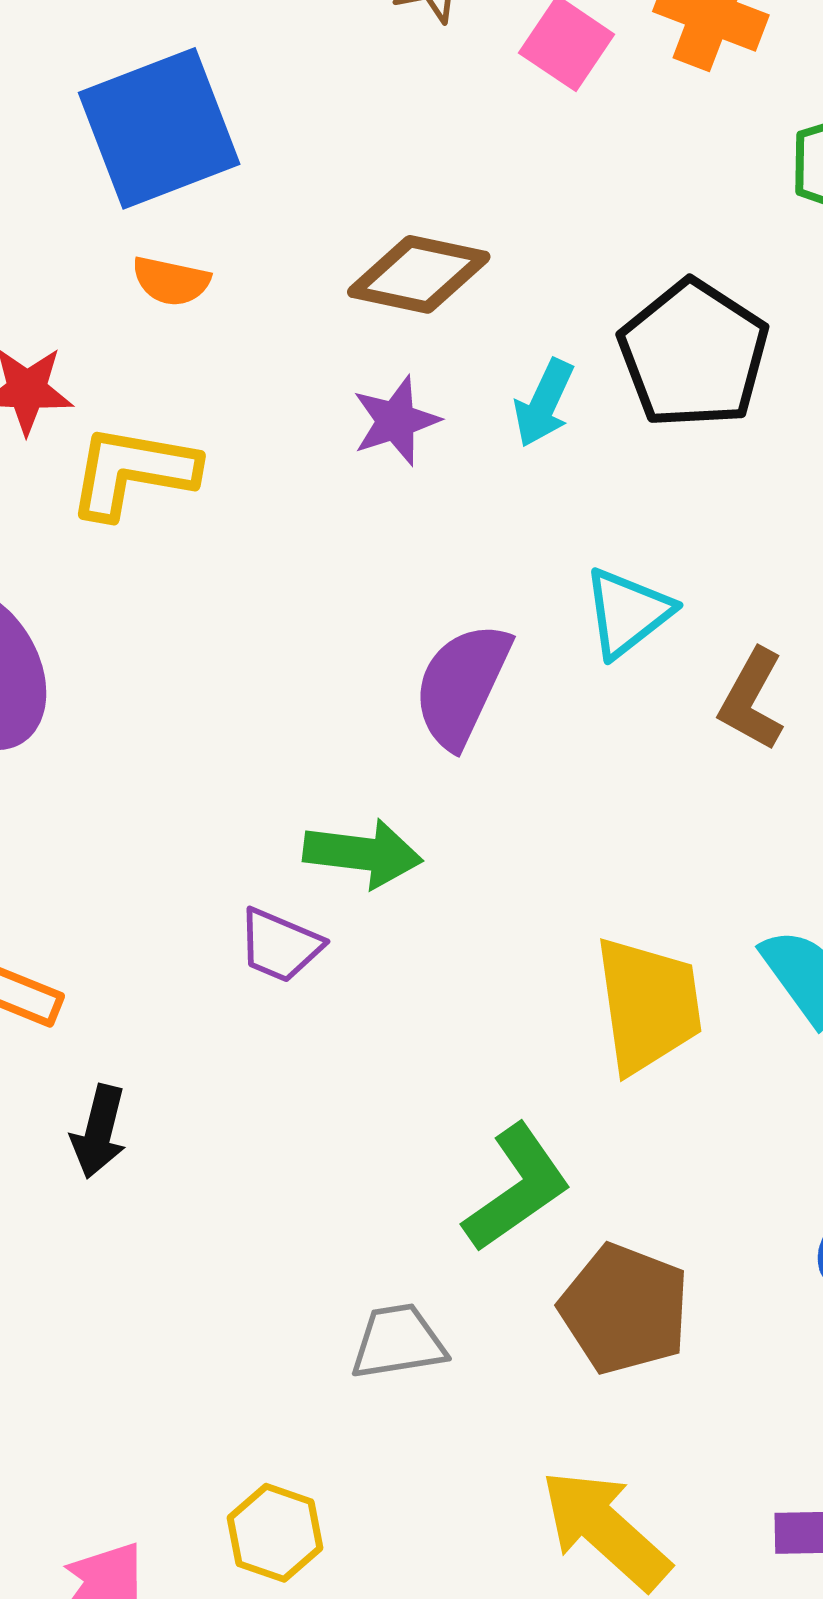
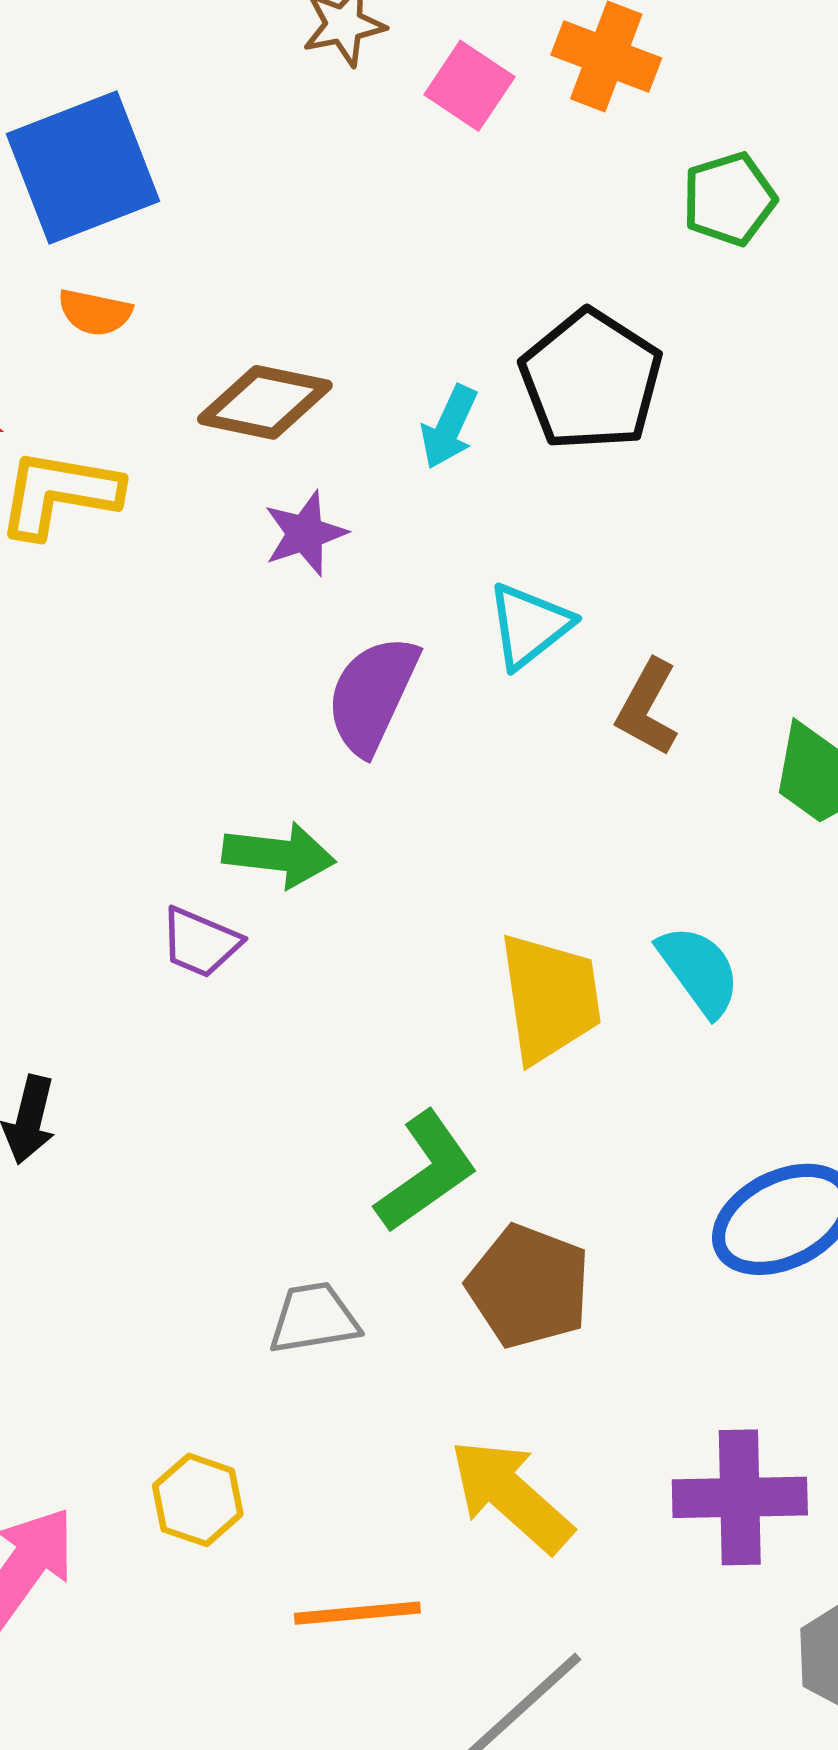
brown diamond: (419, 274) -> (265, 402), moved
purple star: (396, 421) -> (305, 533), moved

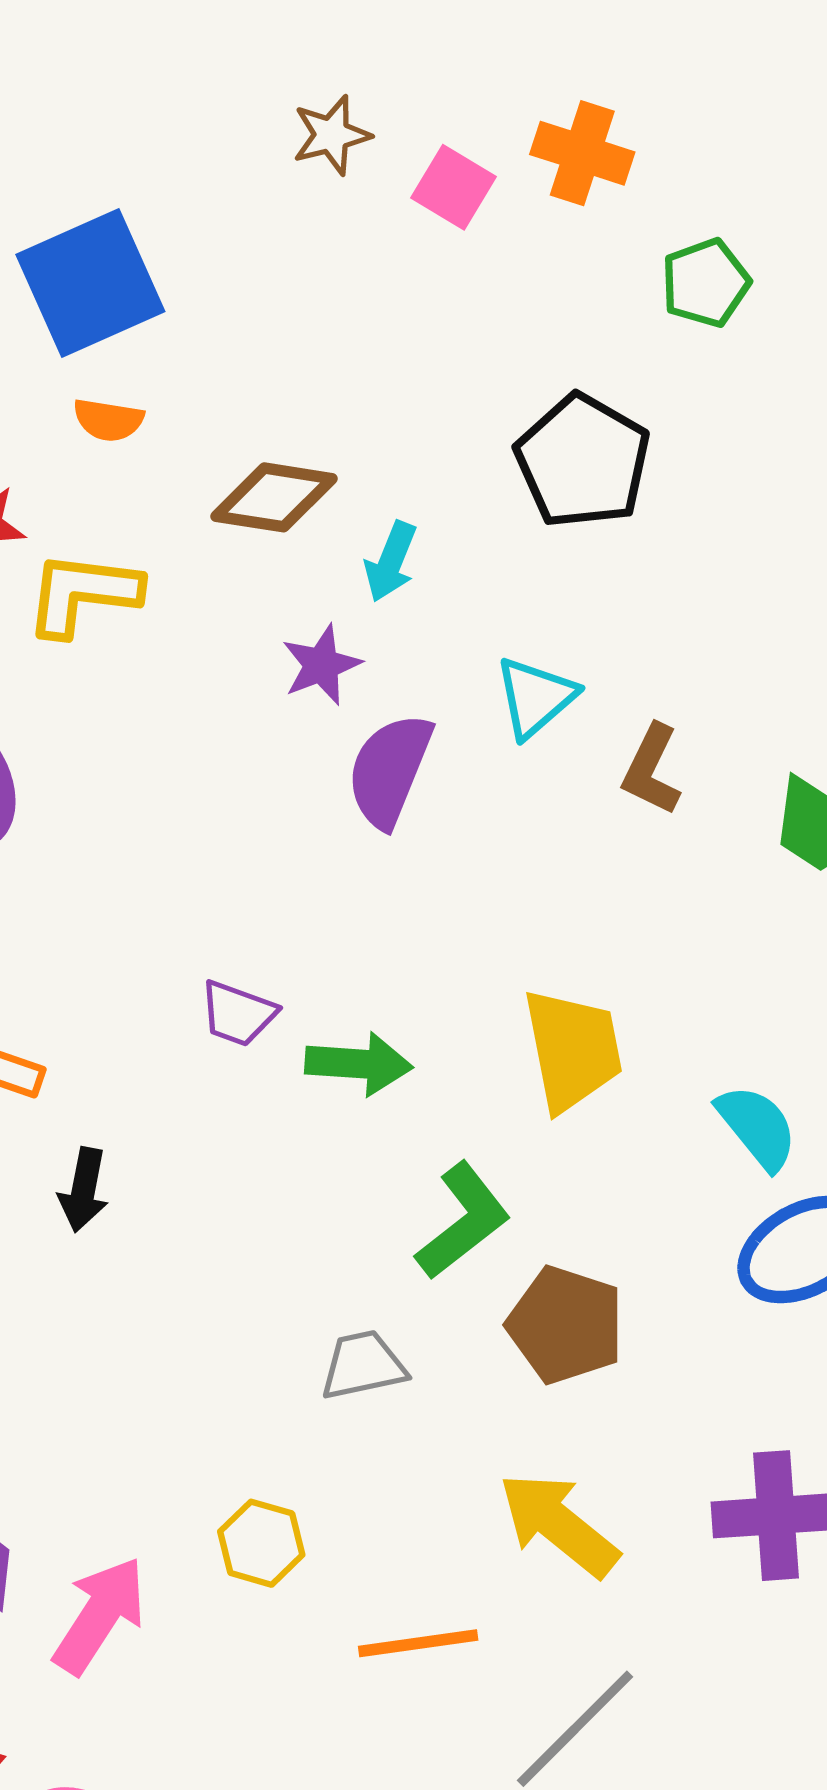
cyan arrow: (449, 427) -> (391, 562), moved
purple star: (305, 533) -> (321, 665), moved
green arrow: (279, 855) -> (359, 1064), moved
cyan semicircle: (699, 970) -> (757, 1127), moved

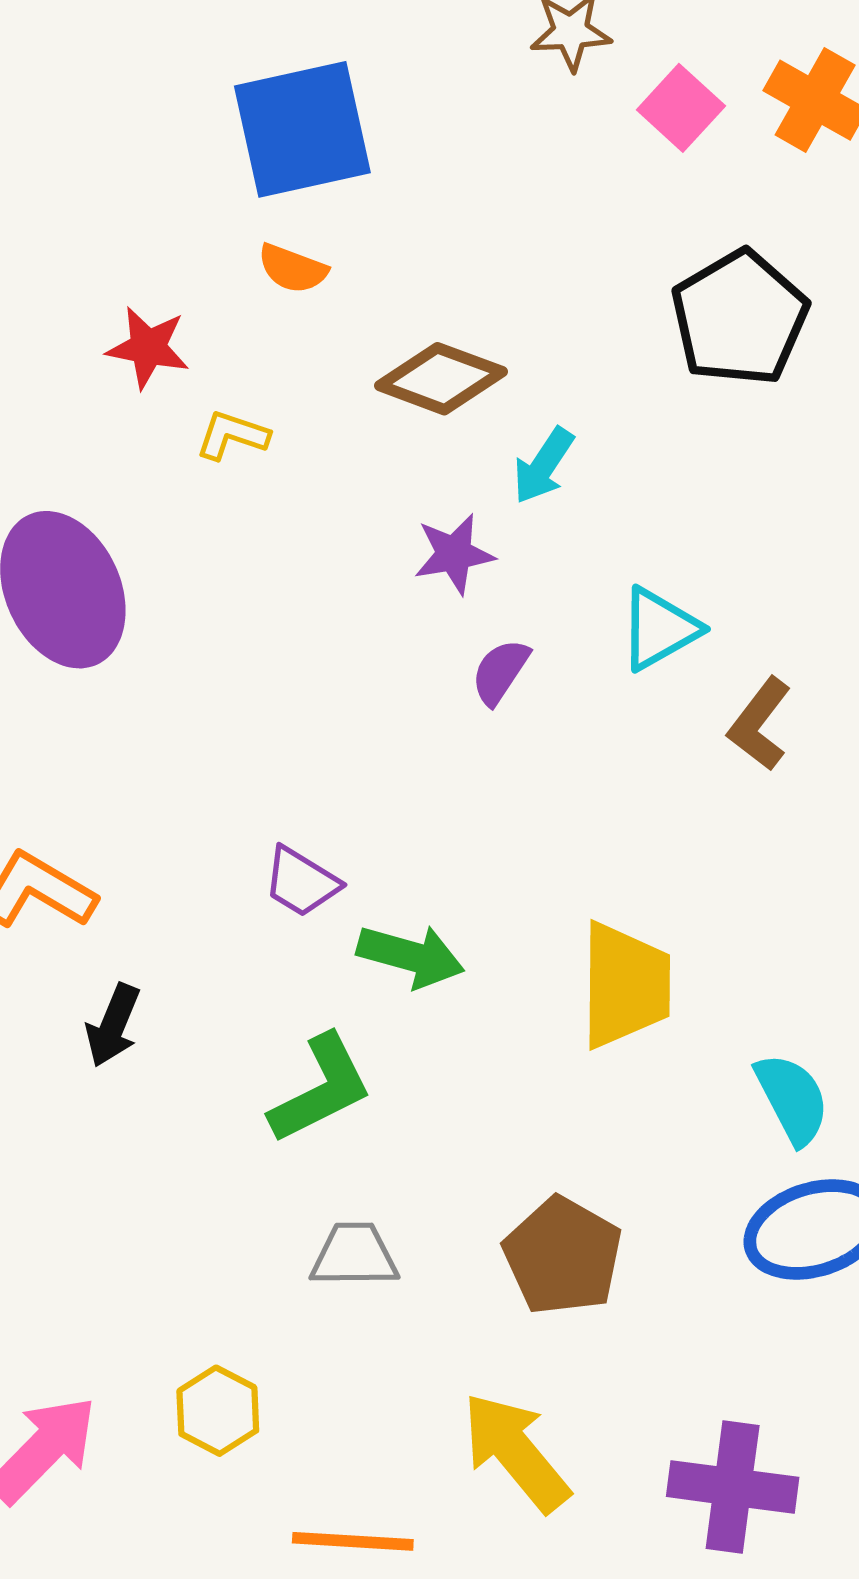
black pentagon: (583, 461) -> (740, 318), moved
yellow L-shape: (83, 594) -> (232, 435), size x0.6
purple semicircle: (390, 770) -> (500, 672), size x0.6
green L-shape: (463, 1221) -> (321, 1089), moved

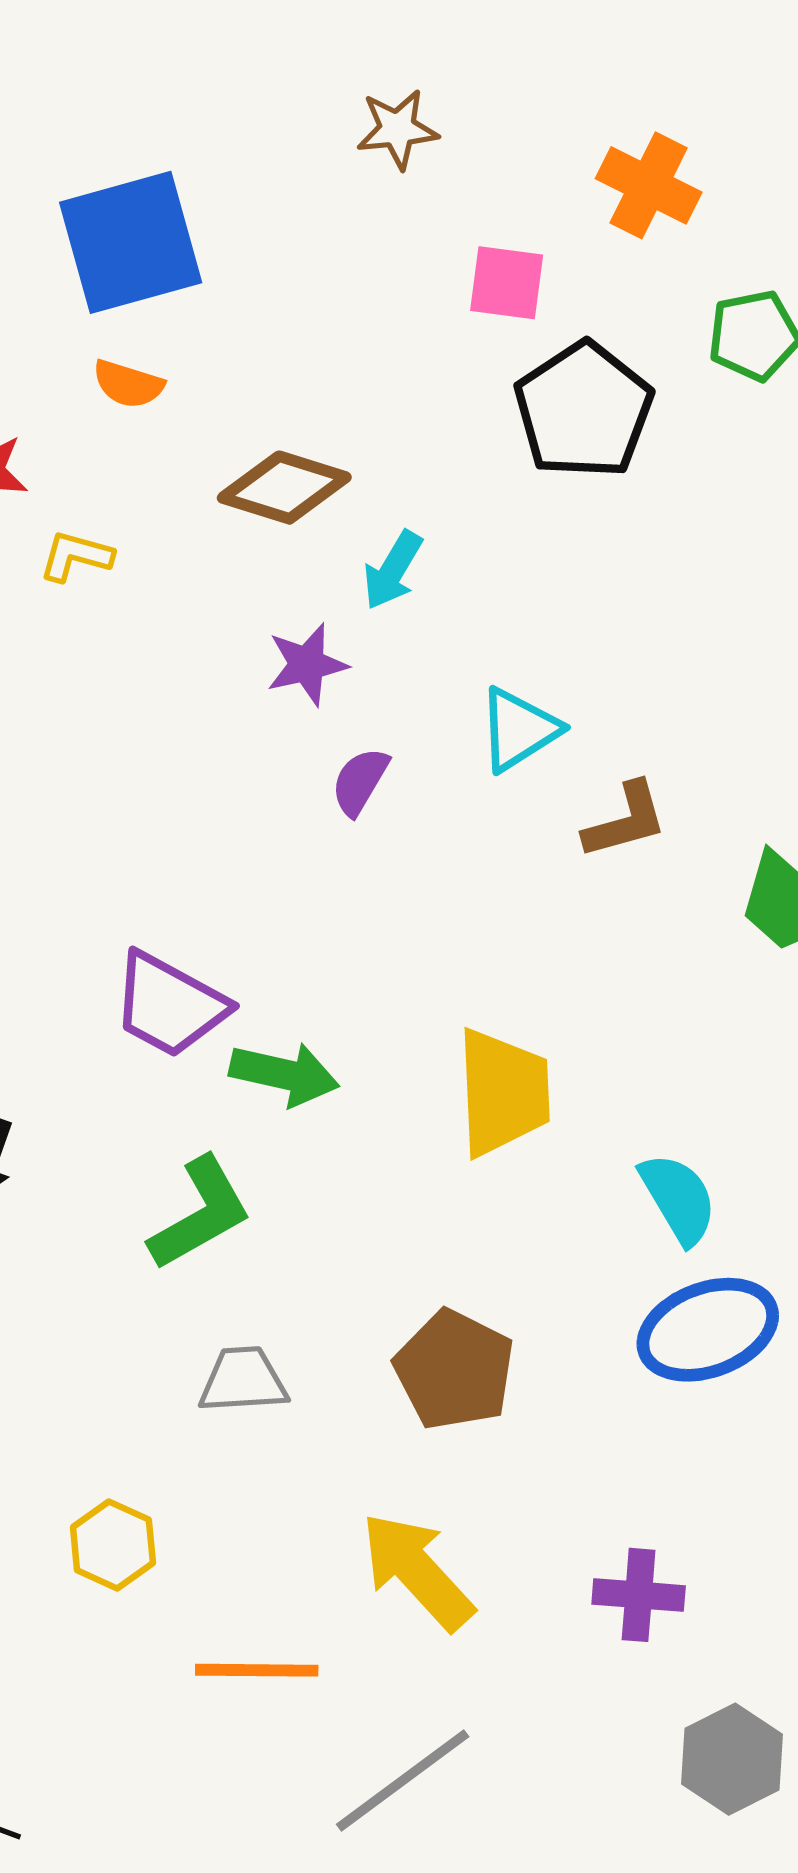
pink square: (681, 108) -> (507, 283), moved, turned -32
brown L-shape: (760, 724) -> (625, 821), turned -140
purple trapezoid: (301, 882) -> (169, 1005), size x1.5
purple cross: (733, 1487) -> (639, 1595), size x0.7

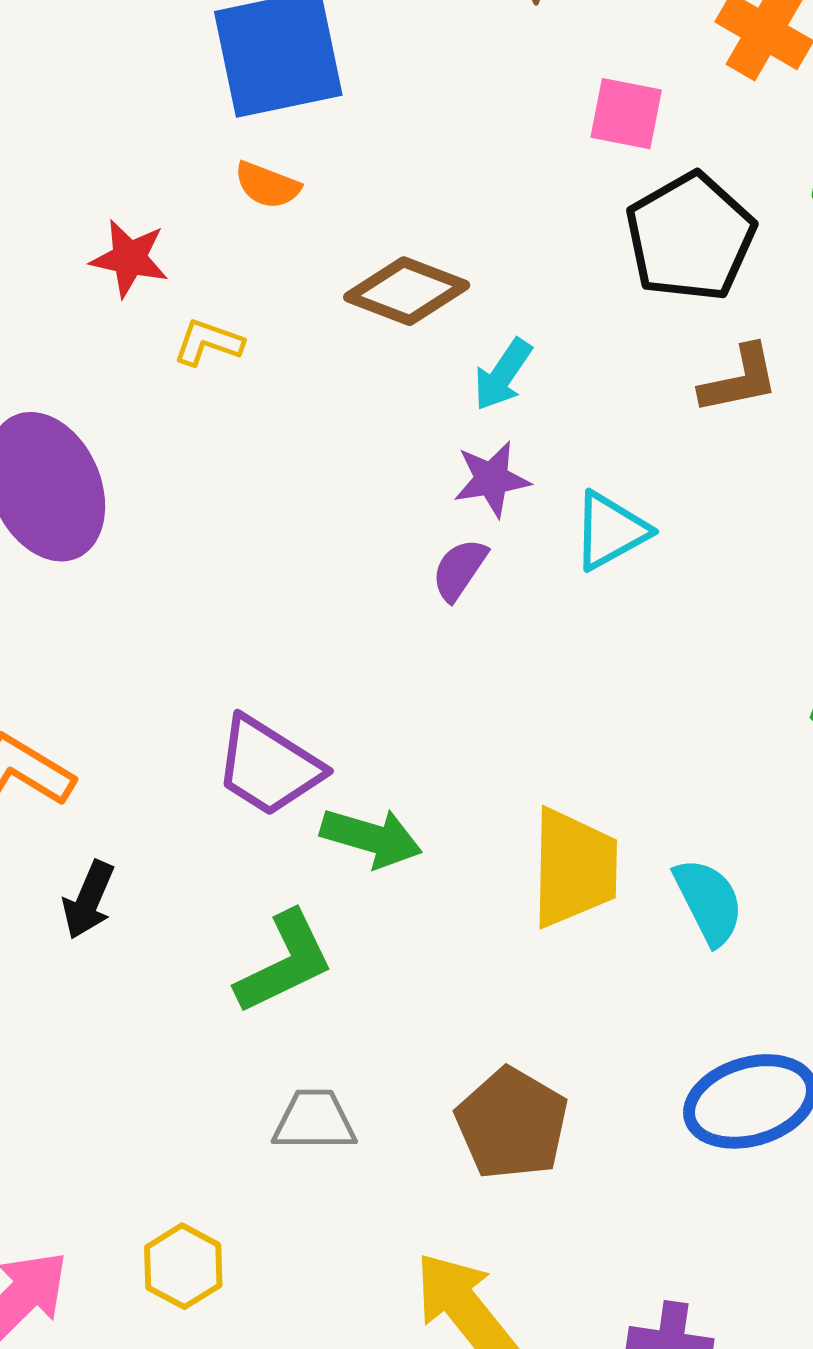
purple star: (307, 664) -> (492, 479), moved
brown L-shape: (625, 821) -> (739, 379), moved
cyan semicircle: (678, 1199) -> (709, 901), moved

